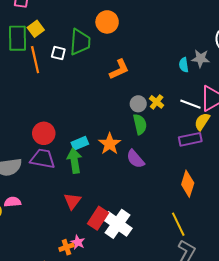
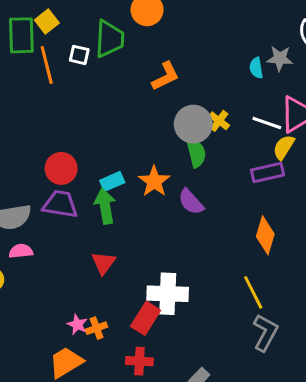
gray circle: (138, 104) -> (193, 124), size x1.6
pink semicircle: (13, 202) -> (21, 251), moved
red rectangle: (98, 218) -> (146, 318), moved
white cross: (117, 224) -> (168, 294), turned -32
pink star: (78, 242) -> (77, 325), moved

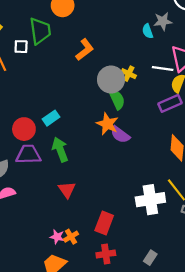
cyan rectangle: (112, 181) -> (51, 118), moved
orange star: (154, 181) -> (107, 124), moved
white cross: (168, 294) -> (150, 200), moved

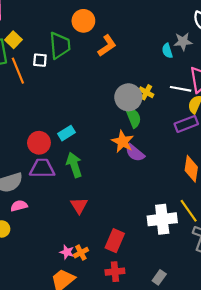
orange L-shape: (85, 50) -> (107, 46), moved

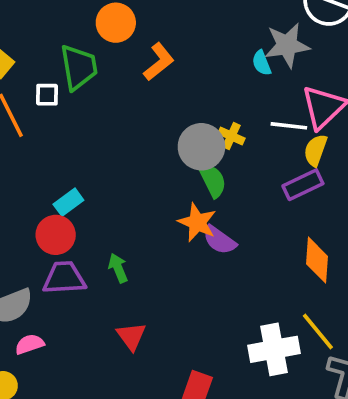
gray star: (183, 42) -> (287, 45), size x1.4
cyan rectangle: (66, 133) -> (68, 202), moved
green arrow: (74, 165) -> (118, 268), size x0.7

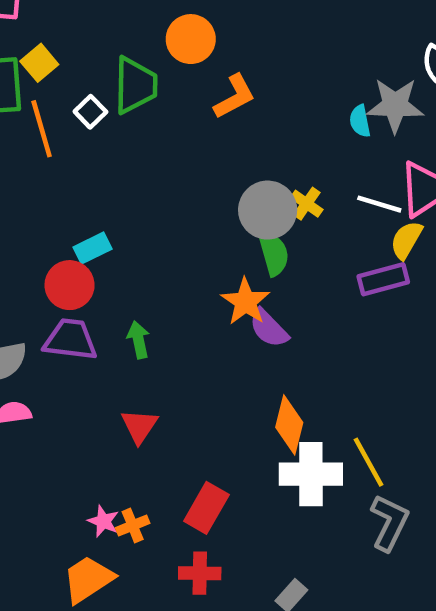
white square: (47, 95) -> (90, 112), turned 35
orange diamond: (317, 260) -> (289, 425), moved

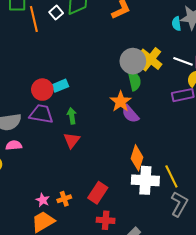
yellow cross: (307, 204) -> (150, 59), size x1.6
cyan rectangle: (92, 248) -> (60, 86), moved
red triangle: (139, 426) -> (72, 140), moved
pink star: (103, 521) -> (43, 200), moved
red cross: (200, 573) -> (106, 220), moved

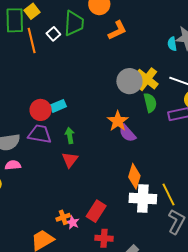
green semicircle: (134, 81) -> (150, 103), moved
pink star: (43, 200) -> (73, 222), moved

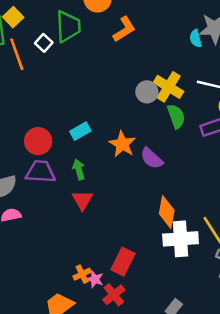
gray circle: (129, 81) -> (147, 92), size x0.7
cyan rectangle: (58, 106) -> (80, 131), moved
orange star: (118, 121) -> (122, 144), moved
red cross: (104, 238) -> (114, 295), moved, turned -36

